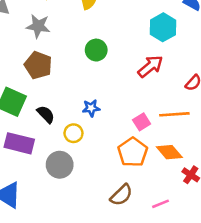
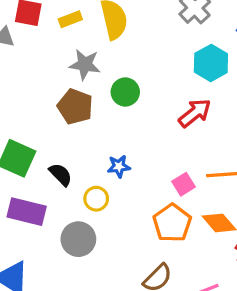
gray star: (38, 26) -> (85, 65), moved
brown pentagon: (38, 65) -> (75, 107), moved

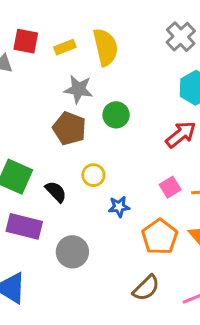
blue star: (119, 166) -> (119, 207), moved
pink square: (183, 184) -> (170, 187), moved
yellow circle: (96, 199) -> (93, 175), moved

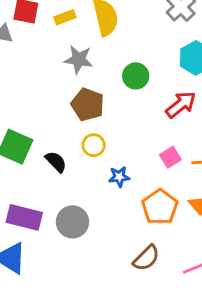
green circle: (116, 115) -> (136, 76), moved
brown pentagon: (69, 128) -> (88, 105), moved
purple rectangle: (24, 226) -> (24, 217), moved

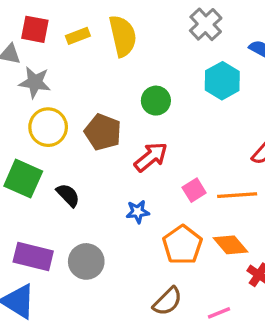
gray star: (79, 59) -> (35, 82), moved
red arrow: (181, 105) -> (151, 157), moved
yellow circle: (94, 145) -> (48, 127), moved, size x1.5

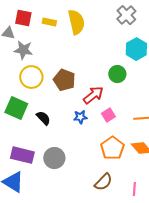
yellow rectangle: (78, 36) -> (49, 22), turned 32
green circle: (156, 101) -> (117, 74), moved
pink square: (194, 190) -> (108, 115), moved
blue star: (138, 212) -> (80, 117), moved
pink line: (219, 313) -> (134, 189), turned -64

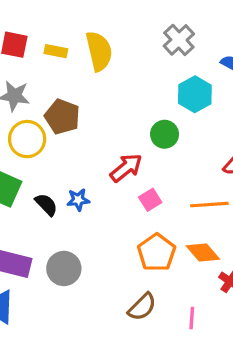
brown pentagon: (64, 80) -> (62, 117), moved
blue star: (80, 117) -> (78, 200), moved

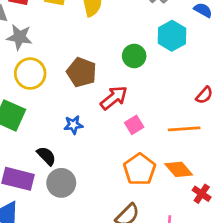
brown pentagon: (62, 117) -> (81, 72), moved
green circle: (165, 134) -> (134, 56), moved
black semicircle: (46, 205) -> (46, 156), moved

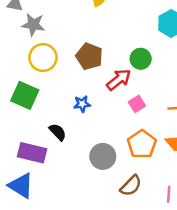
green circle: (134, 56) -> (141, 59), moved
gray circle: (61, 183) -> (103, 156), moved

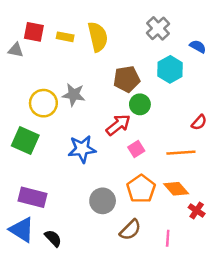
gray star: (33, 25) -> (74, 95), moved
brown pentagon: (89, 56) -> (127, 79), moved, turned -30
blue star: (82, 104) -> (82, 149), size x1.6
black semicircle: (58, 132) -> (53, 238), moved

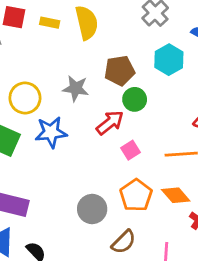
gray star: (74, 95) -> (76, 88), moved
blue star: (82, 149) -> (51, 132), moved

